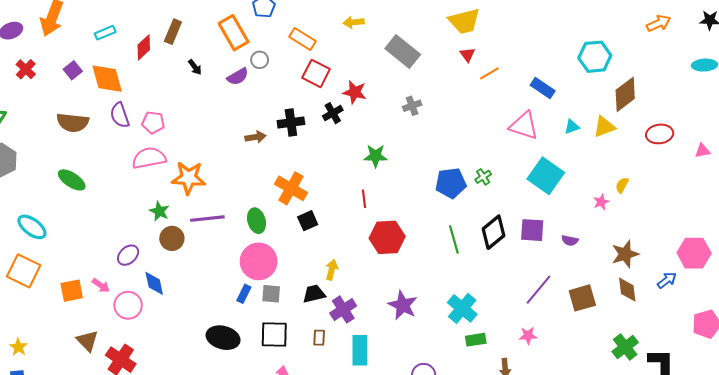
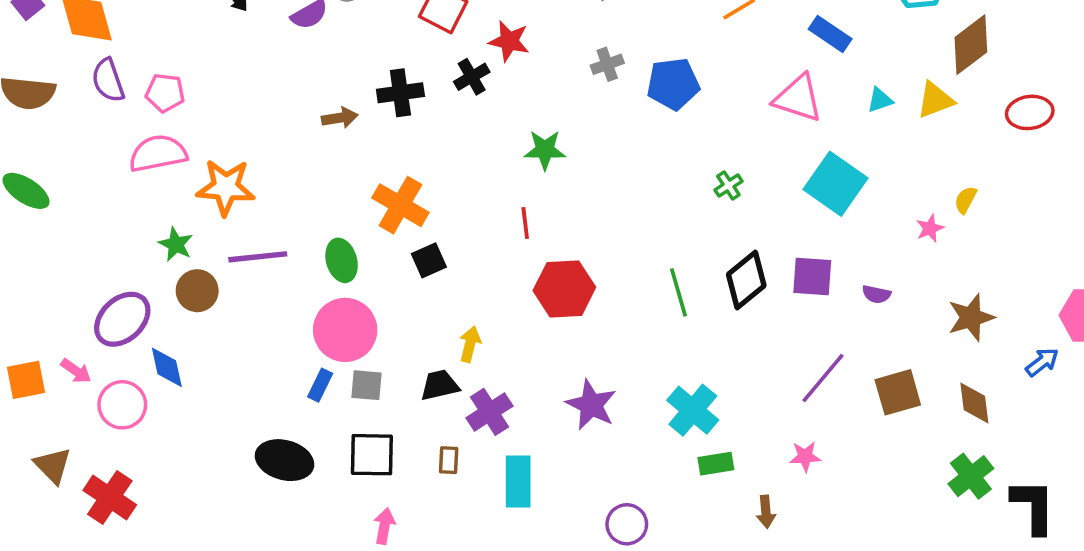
blue pentagon: (451, 183) -> (673, 84), moved
purple ellipse: (128, 255) -> (122, 319), size x1.5
brown diamond: (627, 290) -> (974, 403), moved

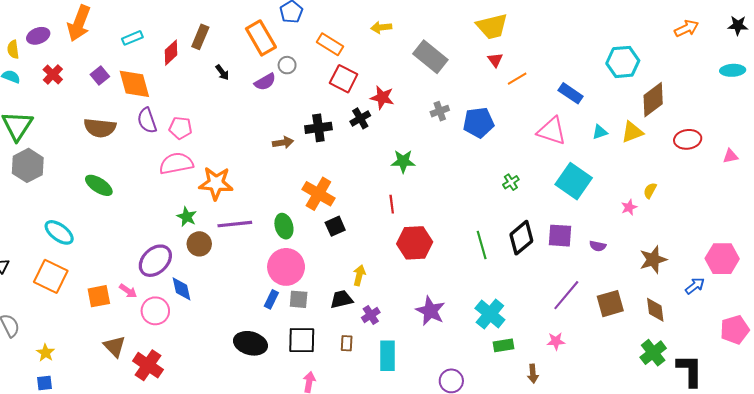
purple cross: (490, 412) -> (371, 315), size x0.7

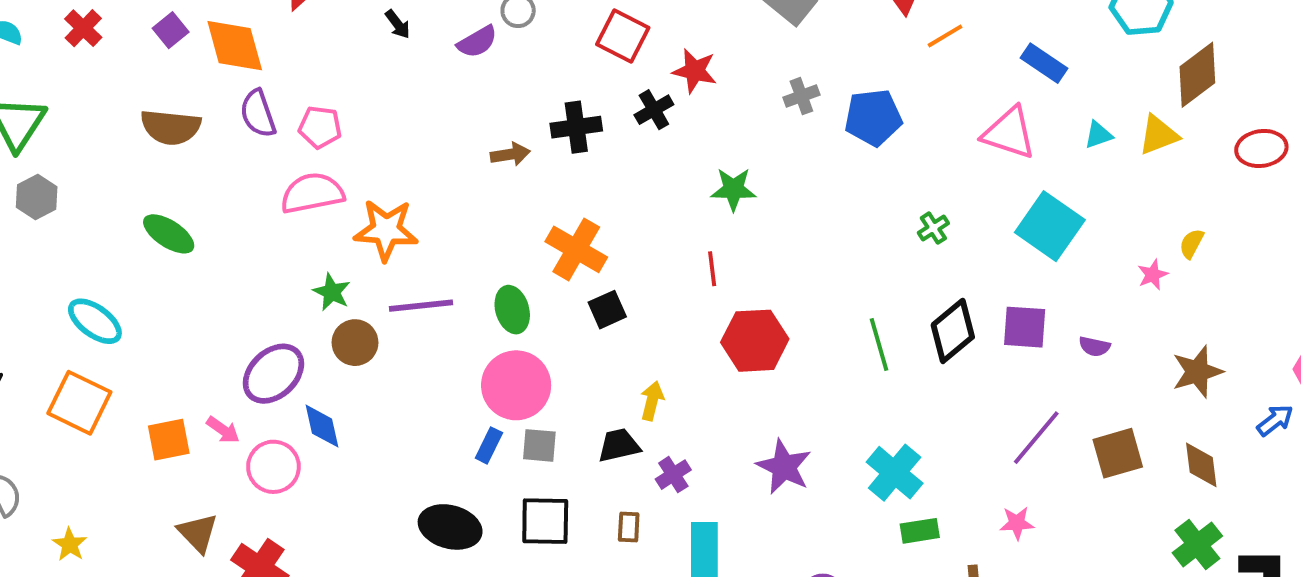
gray hexagon: (28, 165) -> (37, 197), size x0.7

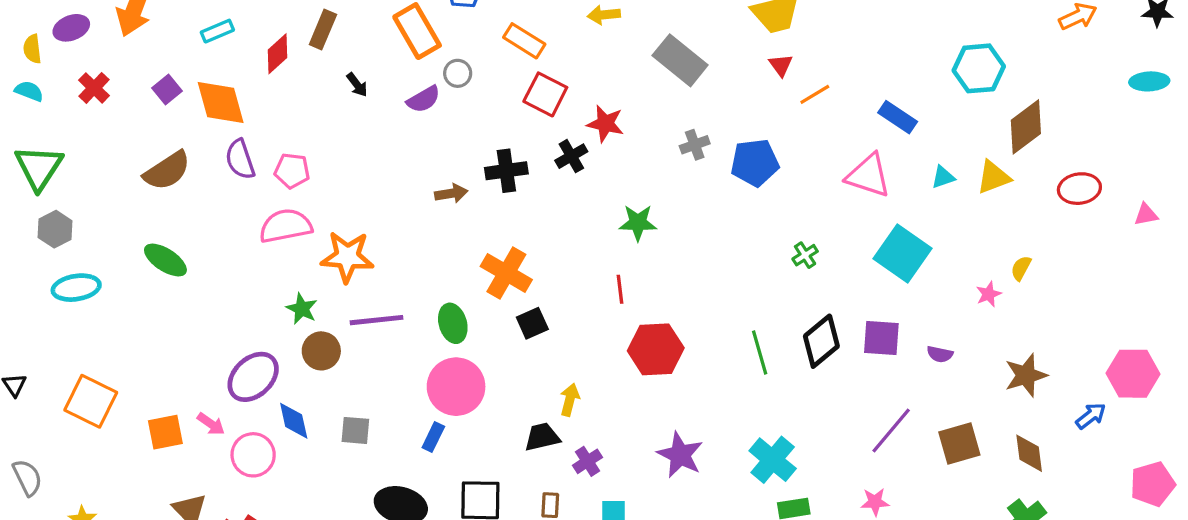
brown semicircle: (171, 127) -> (167, 171), turned -39
cyan ellipse: (95, 321) -> (76, 288), moved, turned -45
gray square: (539, 445) -> (355, 430), moved

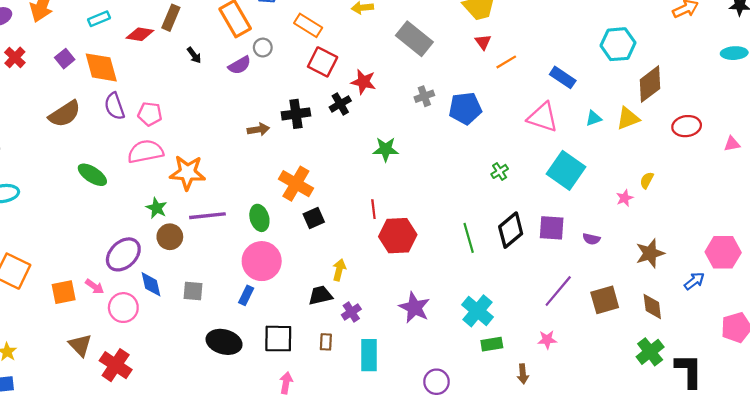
red diamond: (277, 54) -> (140, 34), turned 52
green ellipse: (165, 260) -> (92, 175), moved
red line: (620, 289) -> (373, 209), moved

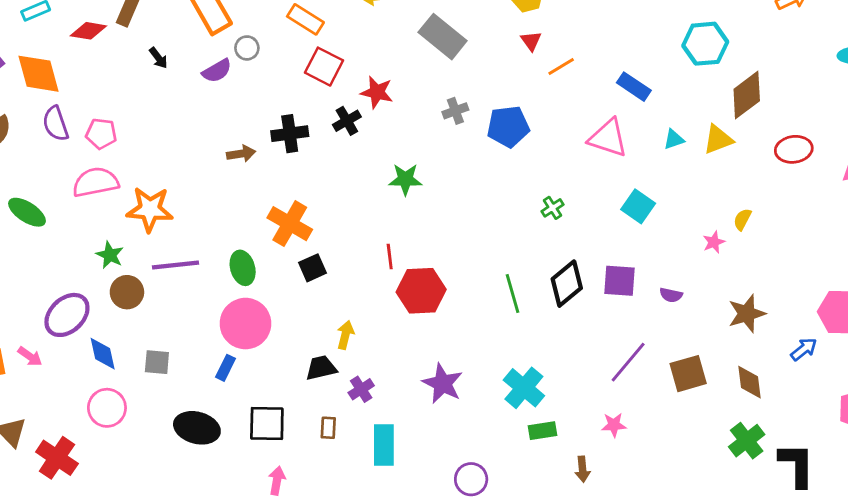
cyan square: (566, 170) -> (638, 206), size x0.7
pink circle: (123, 308) -> (107, 408), moved

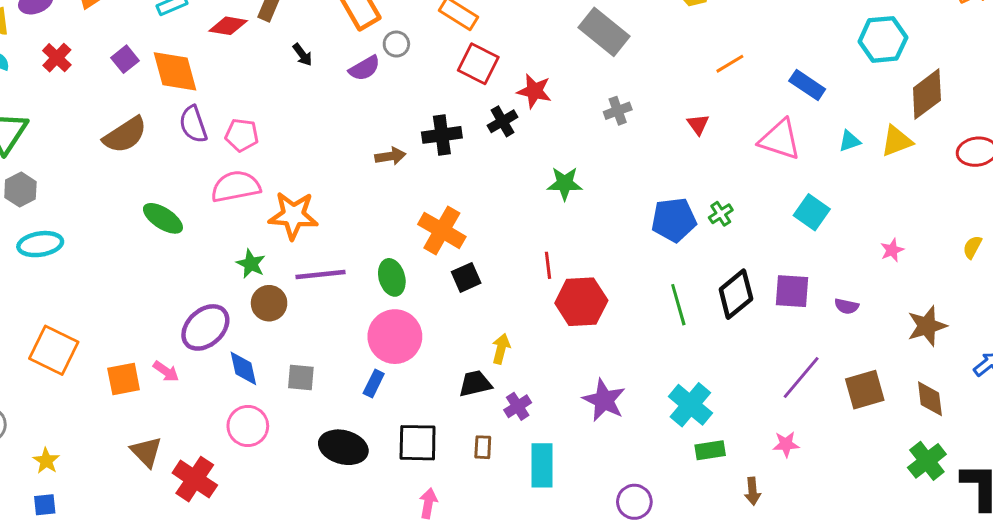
red triangle: (531, 41) -> (698, 124), moved
blue pentagon: (508, 127) -> (674, 220), moved
yellow semicircle: (742, 219) -> (972, 247), moved

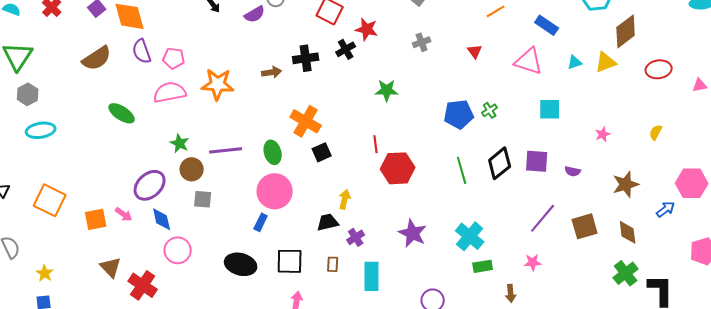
cyan square: (812, 212) -> (550, 109), turned -35
orange star: (293, 215) -> (218, 84), moved
blue diamond: (243, 368) -> (162, 219), moved
gray square: (301, 377) -> (203, 199), moved

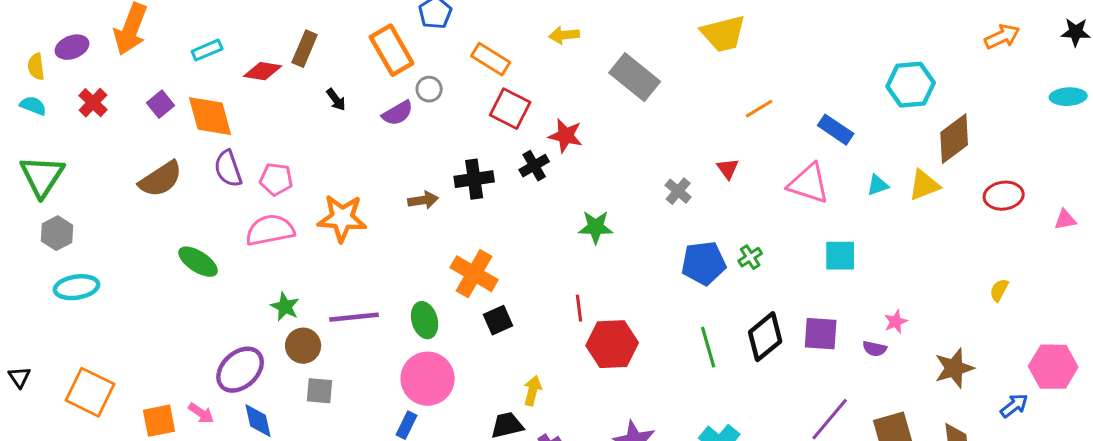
gray cross: (422, 42) -> (678, 191), moved, turned -30
pink star: (603, 134) -> (896, 322), moved

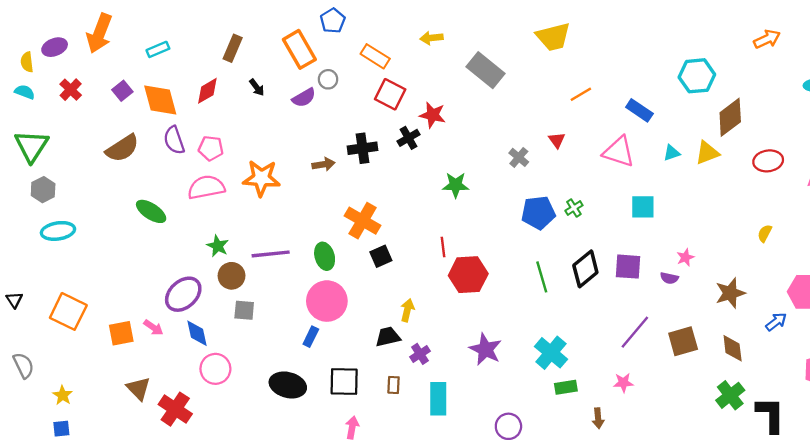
red diamond: (263, 71) -> (207, 91), moved, turned -40

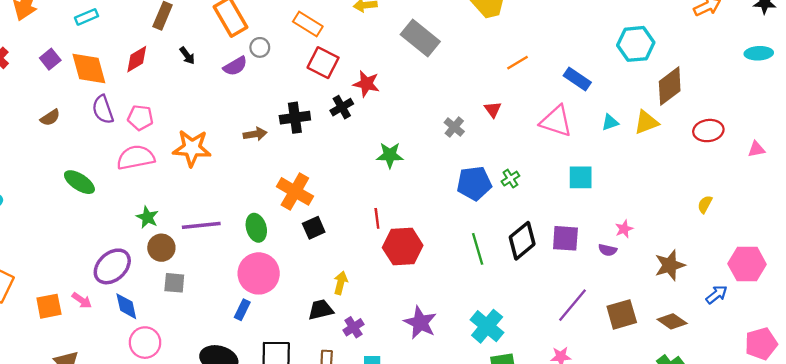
brown semicircle: (122, 148) -> (50, 118), size x0.6
brown diamond: (733, 348) -> (672, 321), turned -48

